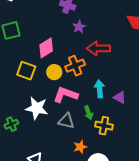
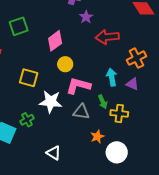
orange cross: (75, 66) -> (136, 58), moved
yellow square: (26, 71) -> (29, 78), moved

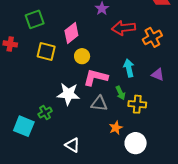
orange cross: (136, 58) -> (152, 37), moved
yellow square: (29, 78) -> (46, 52), moved
purple triangle: (132, 84) -> (158, 75), moved

